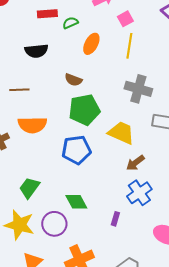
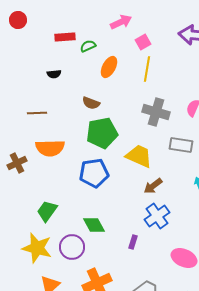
black semicircle: (36, 51) -> (54, 74), size x0.6

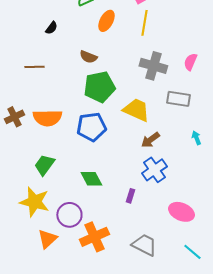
black semicircle: (54, 74) -> (51, 28), turned -48
orange semicircle: (50, 148) -> (47, 118), moved
purple circle: (72, 247) -> (69, 215), moved

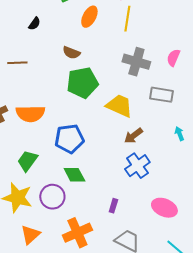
blue pentagon: (91, 127) -> (69, 139), moved
purple rectangle: (130, 196) -> (113, 206), moved
purple circle: (69, 215) -> (52, 197), moved

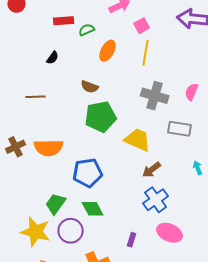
green trapezoid: (27, 161) -> (56, 204), moved
pink ellipse: (164, 208) -> (170, 233), moved

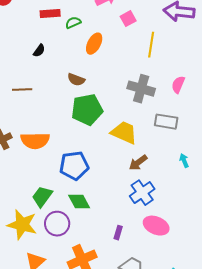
yellow line: (146, 53) -> (151, 45), moved

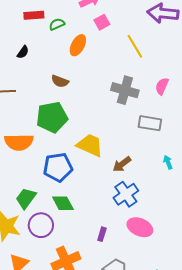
pink square: (128, 19) -> (102, 22), moved
yellow line: (151, 45) -> (135, 46), turned -40
green pentagon: (87, 110) -> (52, 117), moved
yellow trapezoid: (124, 133) -> (90, 145), moved

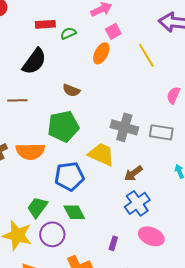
orange ellipse: (78, 45) -> (101, 53), moved
black semicircle: (23, 52) -> (34, 61), size x2.0
gray cross: (125, 90) -> (124, 127), moved

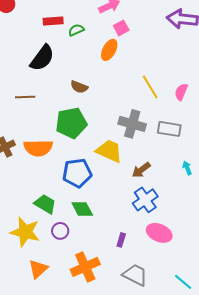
yellow line: (146, 55) -> (150, 87), moved
green trapezoid: (37, 207) -> (45, 204), turned 85
purple circle: (52, 234) -> (60, 231), size x0.7

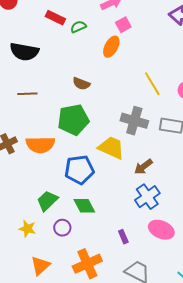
red rectangle: (53, 21) -> (55, 18), turned 30
black semicircle: (42, 58) -> (24, 52), moved, turned 64
green trapezoid: (45, 204) -> (47, 201), turned -75
yellow star: (25, 232) -> (27, 229), size x0.6
purple rectangle: (121, 240) -> (123, 237), turned -40

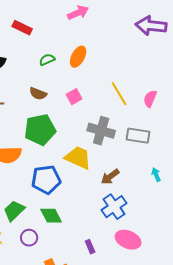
pink square: (123, 25) -> (74, 97), moved
green semicircle: (78, 27) -> (47, 60), moved
brown semicircle: (81, 84) -> (38, 94), moved

